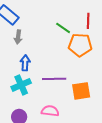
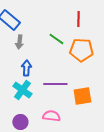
red line: (88, 21) -> (78, 19), moved
green line: (63, 28) -> (56, 39), moved
cyan cross: (21, 85) -> (22, 90), turned -30

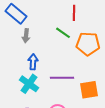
red line: (78, 19) -> (74, 13), moved

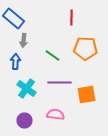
green line: (63, 33) -> (52, 56), moved
blue arrow: (33, 62) -> (16, 62), moved

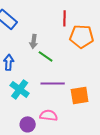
gray arrow: (24, 40) -> (34, 41), moved
orange pentagon: (86, 48) -> (82, 36), moved
purple circle: (24, 120) -> (28, 124), moved

